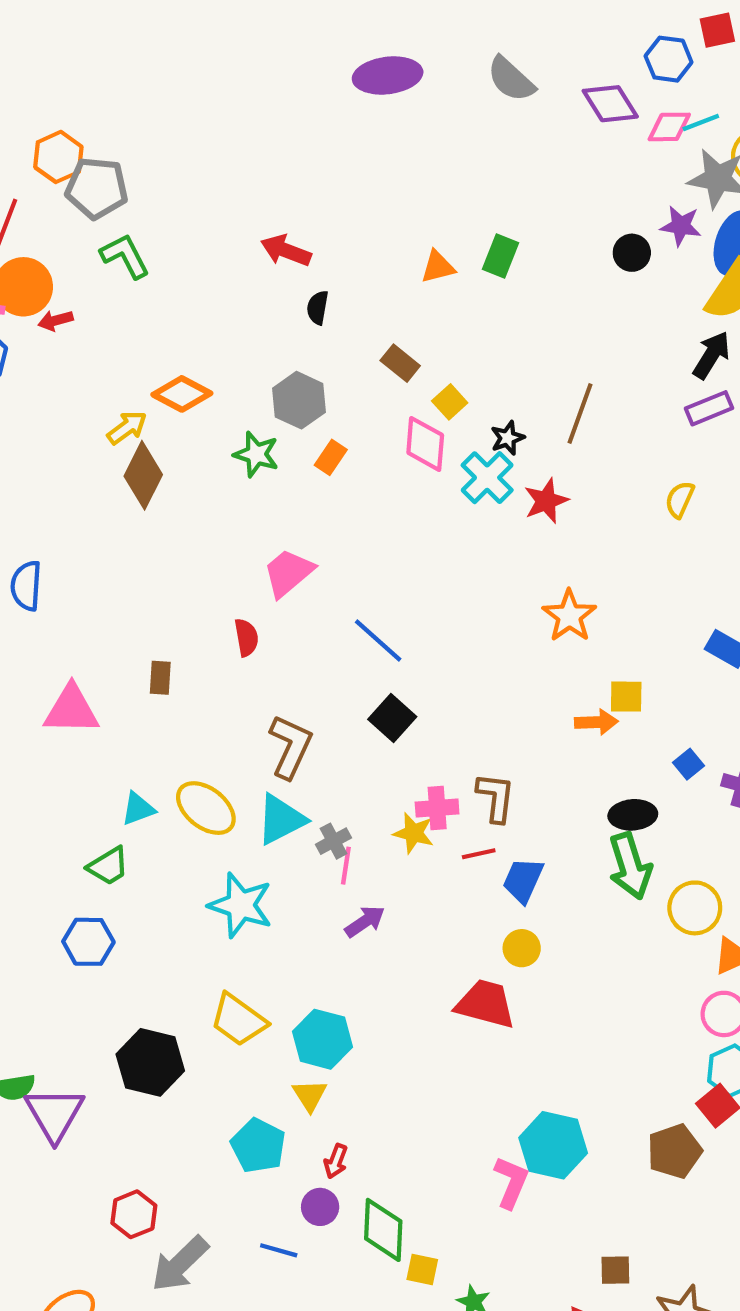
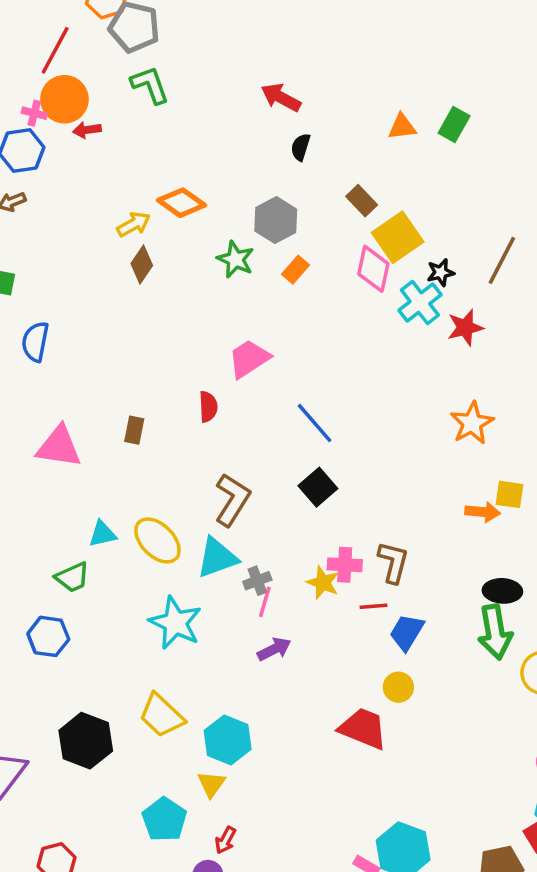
yellow square: (450, 402) -> (398, 237), size x1.8
brown diamond: (143, 475) -> (142, 264), size x0.7

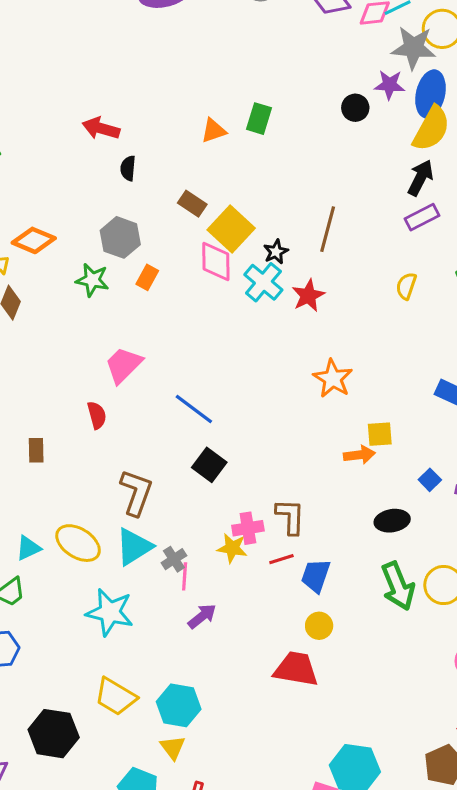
green arrow: (495, 632) -> (398, 586), moved

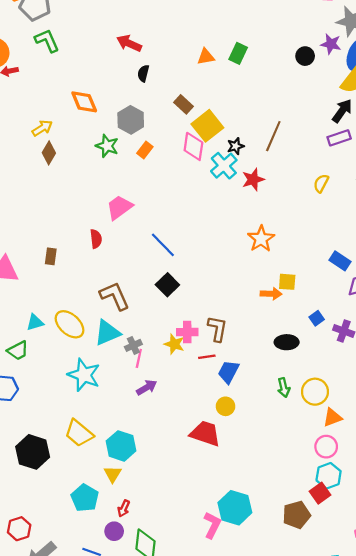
orange diamond: (34, 240) -> (84, 102), moved, turned 36
brown L-shape: (136, 493) -> (115, 296), turned -52
green arrow: (398, 586) -> (284, 388), size x0.6

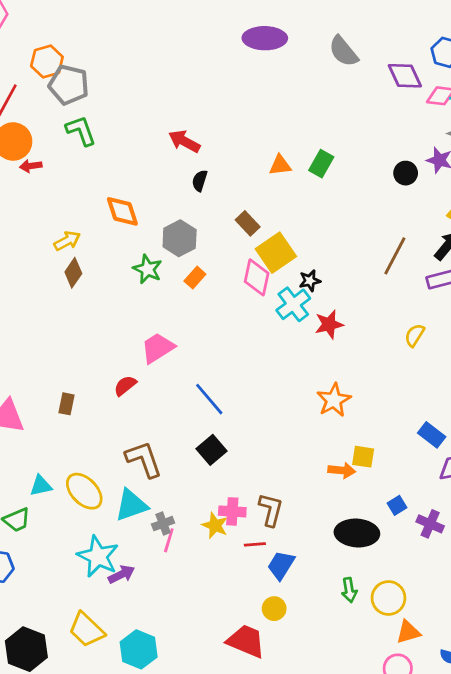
brown line: (273, 136) -> (395, 256), moved
red semicircle: (96, 239) -> (125, 386), turned -126
black ellipse: (287, 342) -> (357, 533), size x1.4
purple arrow: (147, 387) -> (121, 574), moved

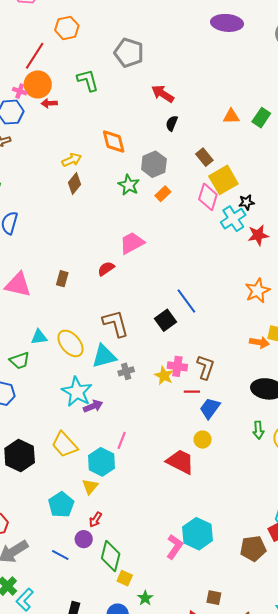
gray pentagon: (69, 85) -> (129, 53), moved
blue line: (209, 399) -> (186, 301), moved
pink line: (169, 540) -> (122, 440), moved

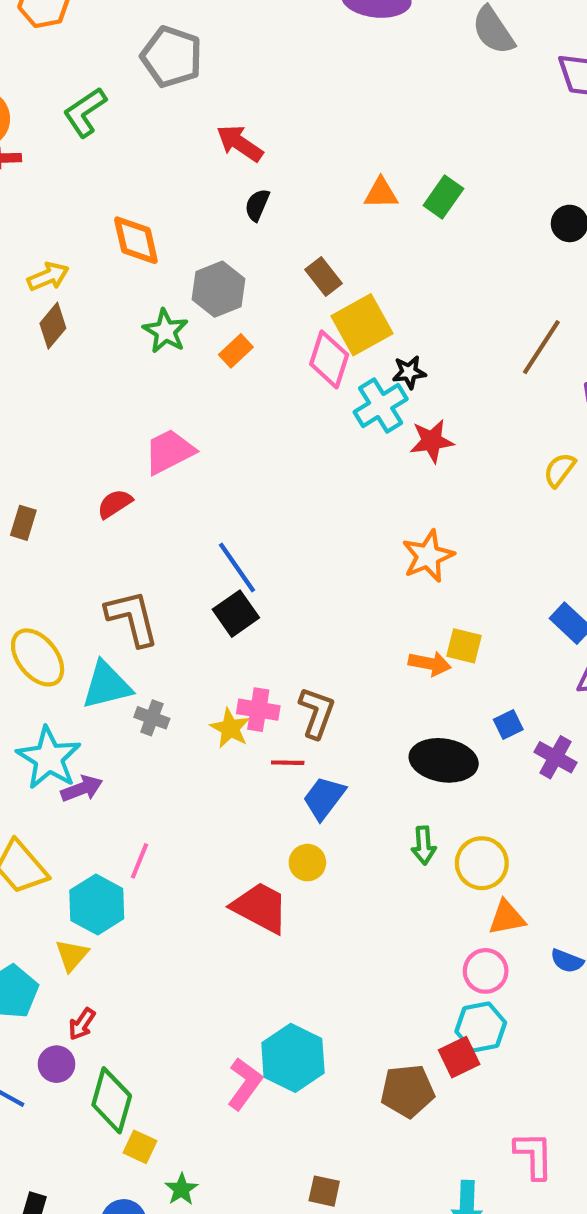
green L-shape: (88, 80) -> (85, 112), turned -110
blue line: (186, 301) -> (237, 567), moved
gray cross: (126, 371) -> (152, 718), turned 35

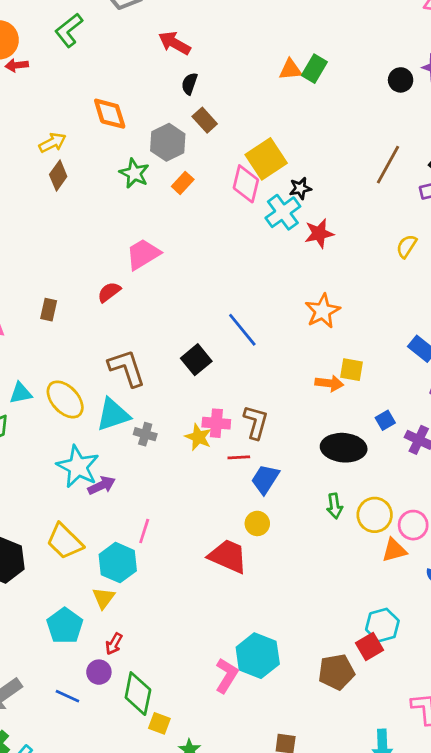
orange triangle: (381, 193) -> (290, 69), moved
brown rectangle: (323, 277) -> (205, 120), moved
blue line: (237, 567) -> (242, 330), moved
pink circle: (486, 971) -> (413, 525), moved

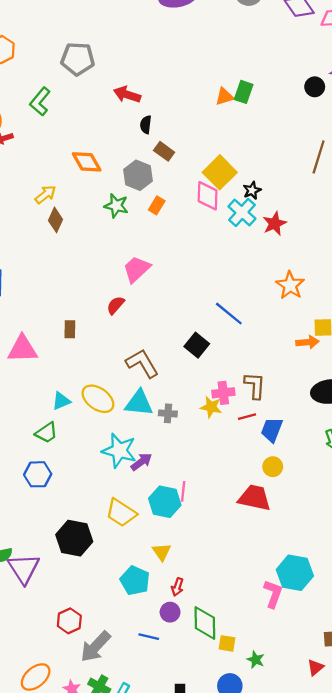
cyan triangle: (113, 415) -> (139, 403), turned 36
cyan hexagon: (118, 563) -> (165, 502), moved

